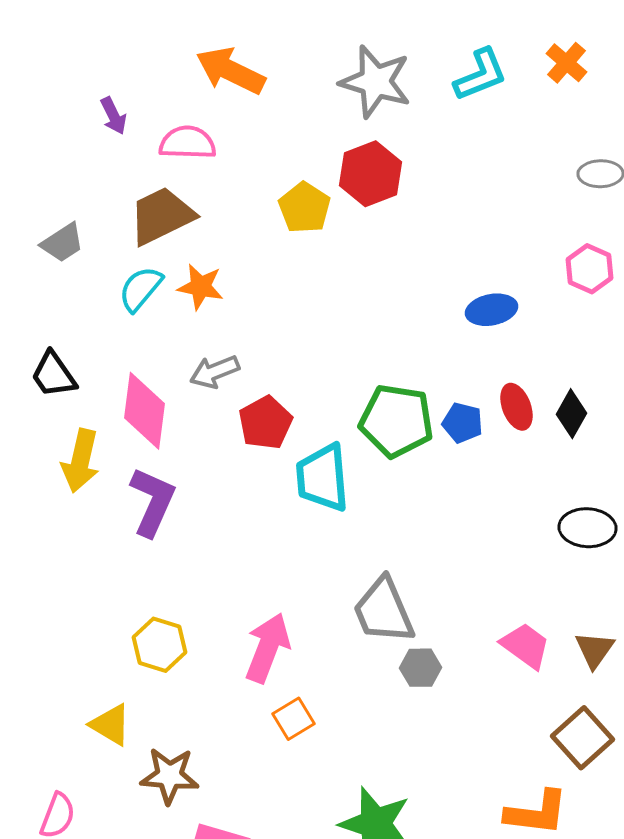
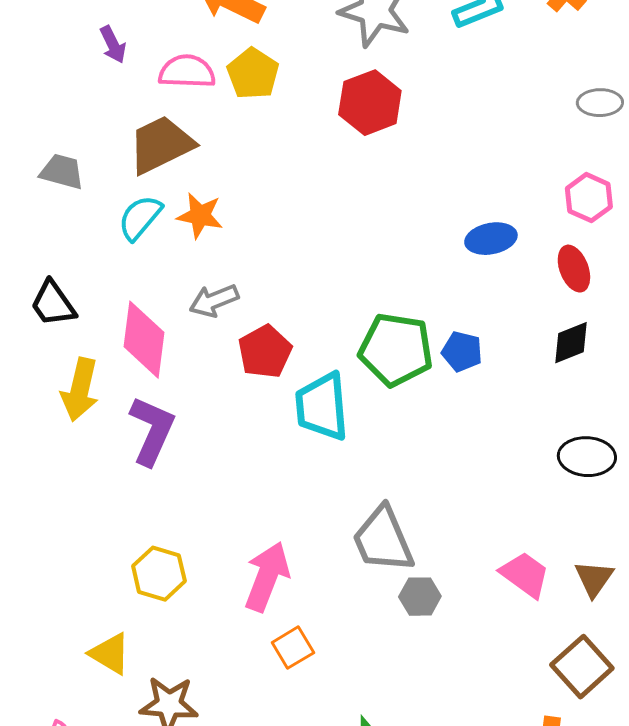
yellow pentagon: (304, 208) -> (253, 74), moved
gray trapezoid: (62, 243) -> (62, 172), turned -132
red ellipse: (516, 407) -> (574, 269), moved
black diamond: (572, 414) -> (571, 343), turned 39

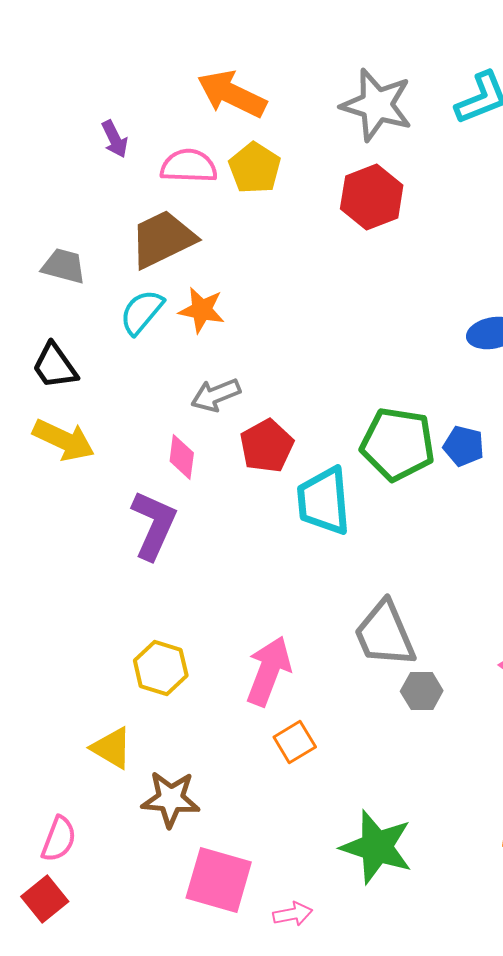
black trapezoid: (53, 304) -> (55, 366), moved
pink diamond: (144, 340) -> (182, 457), moved, size x0.6
yellow arrow: (80, 390) -> (64, 440), moved, turned -78

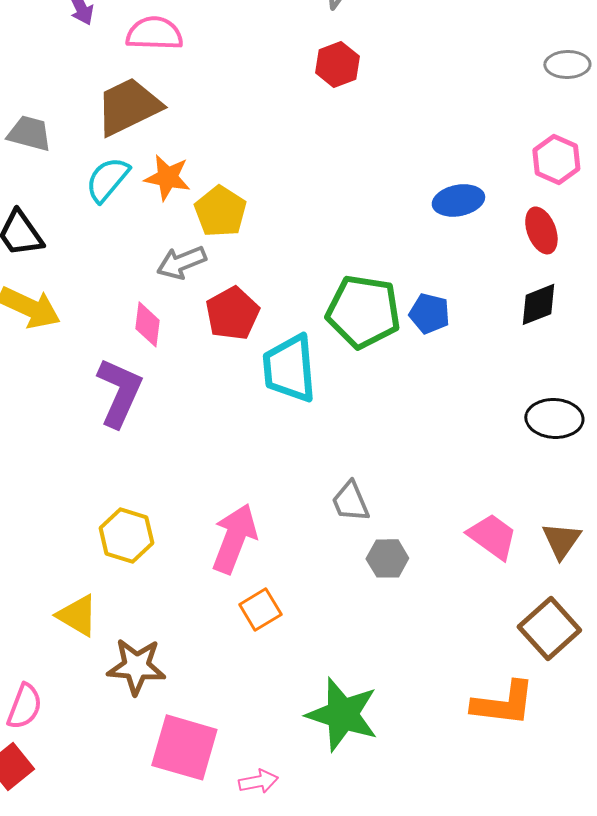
yellow pentagon: (255, 168) -> (220, 211), moved
red hexagon: (372, 197) -> (337, 64), size x0.7
gray trapezoid: (385, 634) -> (350, 501), size x0.6

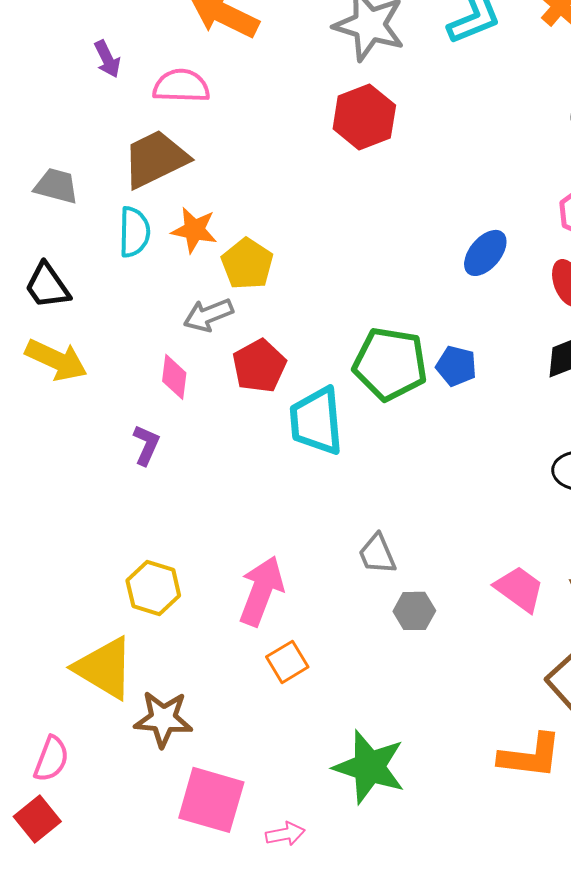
red hexagon: (337, 64) -> (364, 117), size x1.4
cyan semicircle: (107, 179) -> (134, 232), turned 141
blue ellipse: (458, 200) -> (485, 253), turned -39
purple L-shape: (119, 392) -> (146, 445), size x0.6
yellow triangle: (77, 615) -> (104, 668), size x1.5

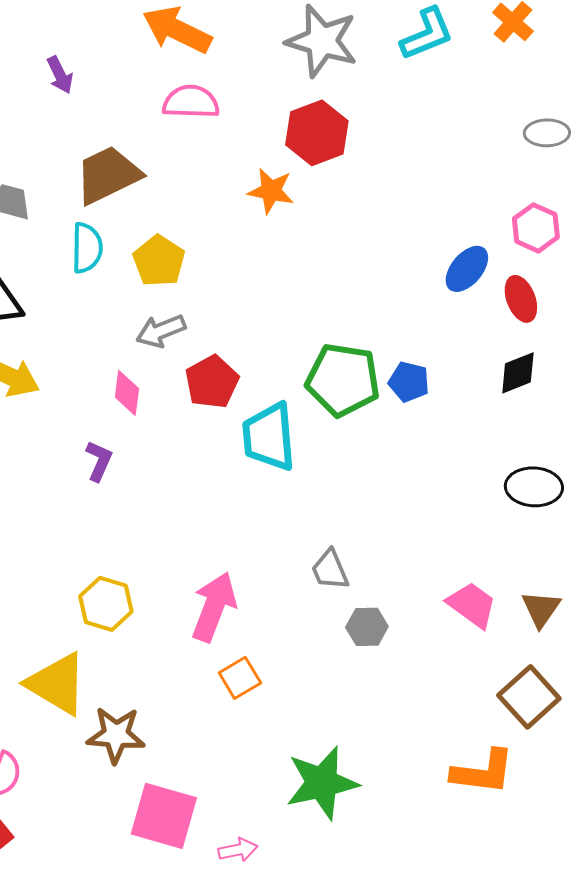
pink semicircle: (181, 86) -> (191, 102), moved
orange star: (194, 230) -> (271, 191), moved
blue ellipse: (485, 253) -> (467, 269), moved
yellow pentagon: (247, 264) -> (159, 261), moved
green star: (369, 767) -> (322, 783), turned -30

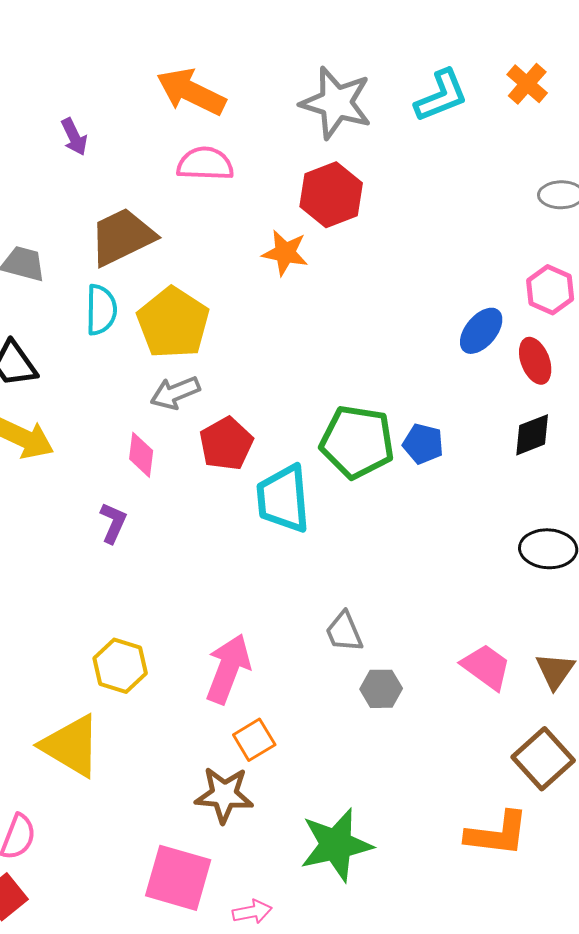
yellow pentagon: (159, 261) -> (173, 323), size x1.4
brown star: (116, 735) -> (224, 795), moved

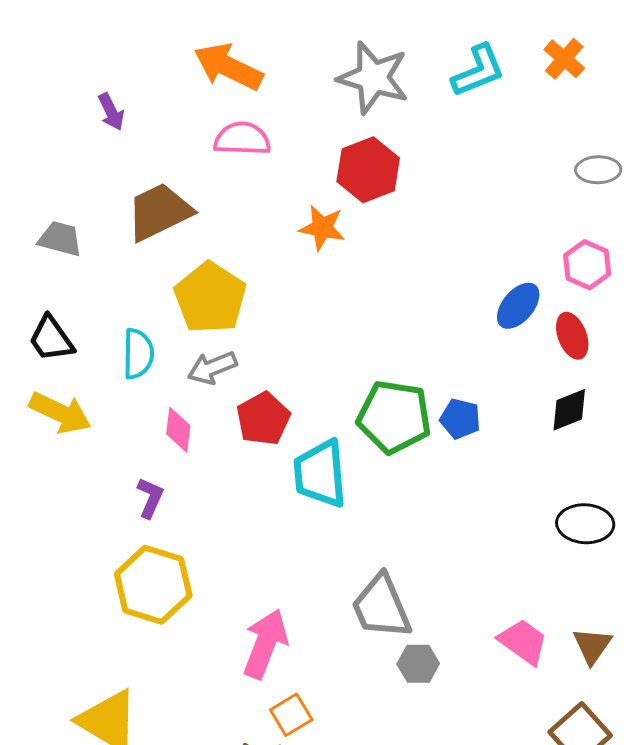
cyan semicircle: (101, 310) -> (138, 354), moved
gray trapezoid: (344, 632) -> (381, 607), size x1.6
yellow hexagon: (120, 666) -> (153, 585), moved, size x1.4

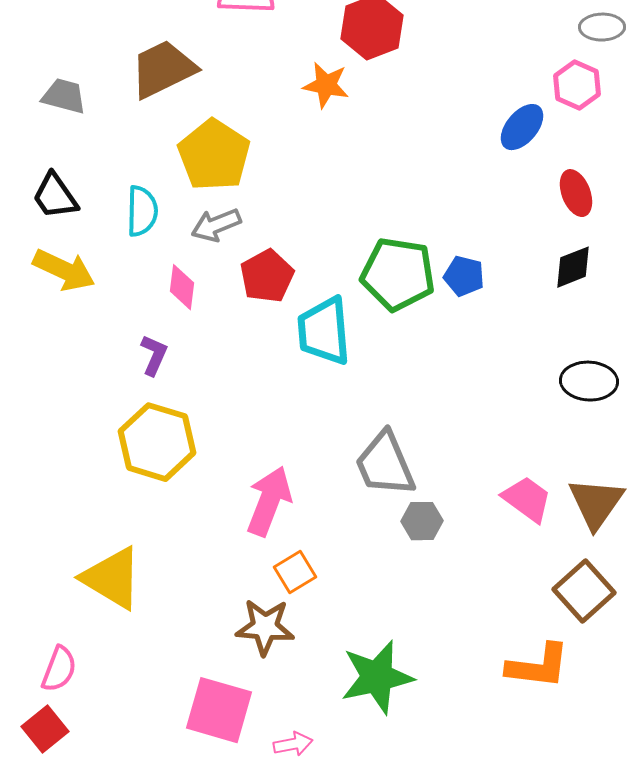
pink hexagon: (587, 265) -> (577, 85), moved
blue ellipse: (518, 306) -> (522, 127), moved
brown triangle: (592, 646) -> (596, 503), size x1.4

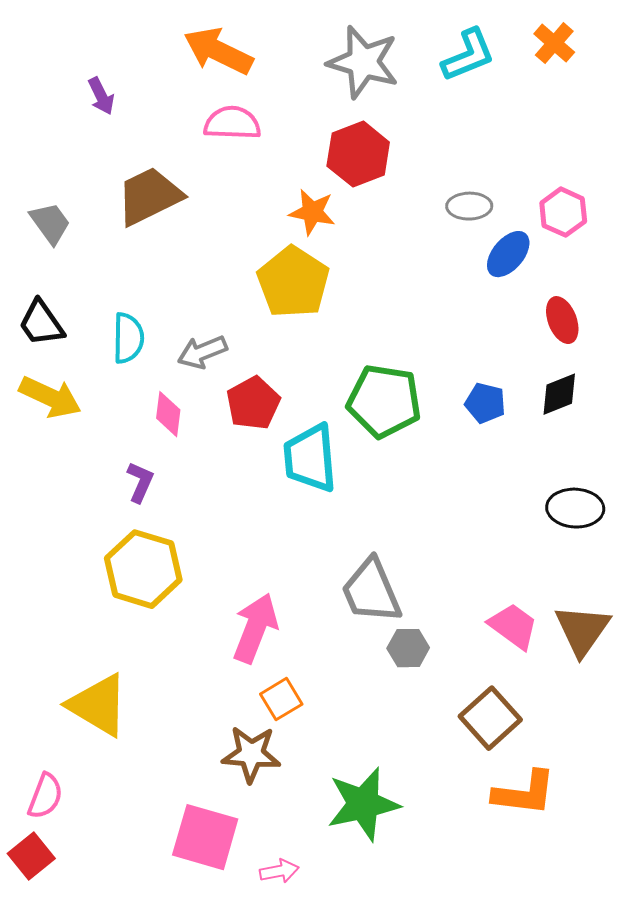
gray ellipse: (602, 27) -> (469, 206), moved
gray trapezoid: (64, 96) -> (50, 223), turned 39
yellow pentagon: (214, 155) -> (293, 282), moved
blue pentagon: (464, 276) -> (485, 403), moved
brown square: (584, 591) -> (490, 718), moved

